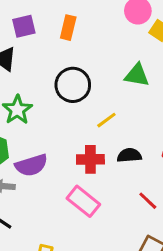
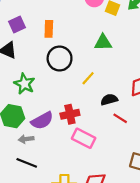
orange rectangle: (68, 28) -> (49, 29), moved
red cross: (90, 159) -> (70, 114), moved
red line: (148, 201) -> (120, 118), moved

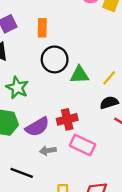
green triangle: (103, 42) -> (80, 75), moved
yellow line: (88, 78) -> (109, 78), moved
gray arrow: (26, 139) -> (48, 151), moved

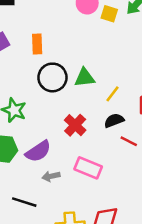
green triangle: (80, 75) -> (85, 78), moved
red cross: (67, 119) -> (75, 125), moved, turned -30

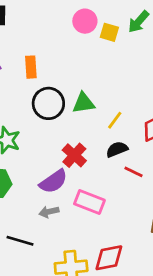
purple semicircle: (38, 151) -> (53, 181), moved

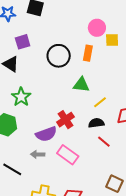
yellow square: (109, 32) -> (112, 40), turned -32
orange rectangle: (31, 67) -> (88, 53), moved
black circle: (48, 103) -> (59, 56), moved

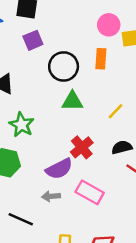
purple square: (23, 42) -> (33, 40), moved
green triangle: (81, 85) -> (72, 101), moved
yellow line: (100, 102) -> (115, 111), moved

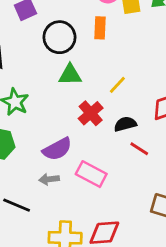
red cross: (82, 147) -> (91, 113), moved

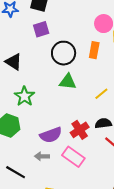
red cross: (91, 113) -> (80, 130), moved

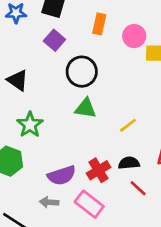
purple square: (41, 29) -> (54, 40), turned -35
orange rectangle: (94, 50) -> (99, 24), moved

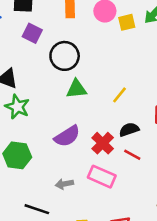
green star: (30, 125) -> (17, 107), moved
purple semicircle: (62, 175) -> (67, 136), moved
red line: (138, 188) -> (132, 155), moved

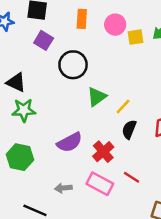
green triangle: (76, 89) -> (97, 97), moved, turned -35
green star: (17, 107) -> (24, 110), turned -30
black semicircle: (129, 130) -> (129, 129), moved, turned -54
red line: (132, 155) -> (132, 177), moved

